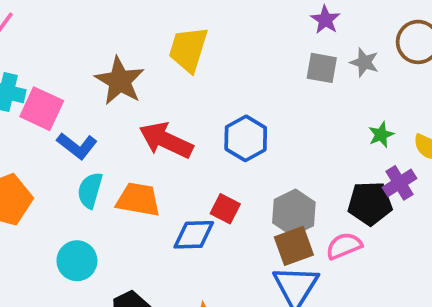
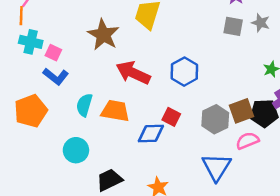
pink square: (42, 109) -> (53, 53), size x0.6
blue L-shape: (77, 146) -> (56, 76), moved
brown square: (294, 246) -> (241, 111), moved

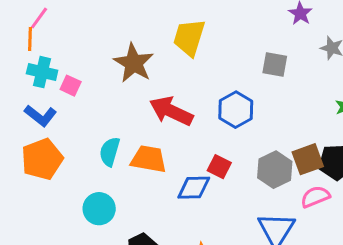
gray square: (233, 26) -> (275, 65), moved
blue L-shape: (56, 76) -> (41, 116), moved

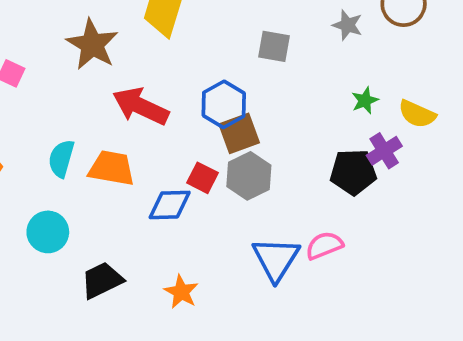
brown square: (308, 159) -> (239, 133), moved
gray hexagon: (275, 170) -> (249, 176), moved
pink semicircle: (315, 197) -> (324, 245), moved

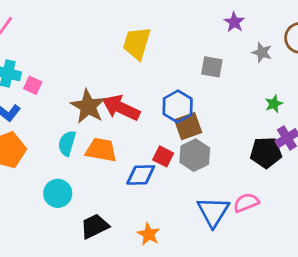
brown star: (92, 44) -> (88, 106), moved

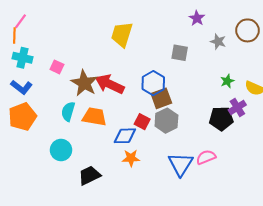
pink square: (33, 85) -> (57, 67), moved
orange star: (149, 234) -> (131, 158), moved, turned -30

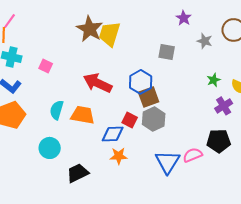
brown star: (84, 83) -> (90, 29), moved
black pentagon: (221, 119) -> (219, 141), moved

